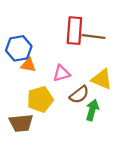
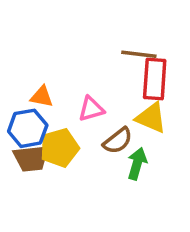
red rectangle: (74, 31) -> (155, 79), moved
blue hexagon: (19, 48) -> (28, 128), moved
brown trapezoid: (21, 123) -> (31, 158), moved

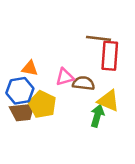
yellow triangle: (151, 118) -> (108, 101), moved
brown semicircle: (118, 141) -> (84, 83), moved, turned -135
yellow pentagon: (59, 148) -> (42, 104), turned -30

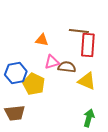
orange triangle: (30, 68) -> (42, 40), moved
brown trapezoid: (22, 112) -> (15, 113), moved
green arrow: (97, 116) -> (89, 118), moved

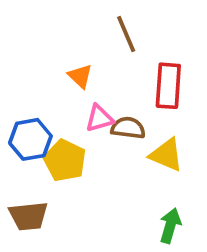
brown line: (79, 31) -> (126, 34), moved, turned 60
orange triangle: (42, 40) -> (80, 76), turned 32

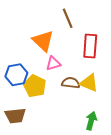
orange triangle: (80, 76) -> (43, 41), size x1.6
brown semicircle: (128, 128) -> (71, 83), moved

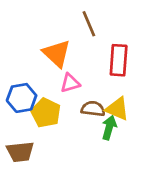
green arrow: (91, 121) -> (109, 128), moved

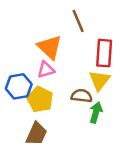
pink triangle: (70, 83) -> (46, 70), moved
yellow triangle: (117, 109) -> (99, 80), moved, turned 45
brown trapezoid: (20, 152) -> (36, 134), moved, turned -60

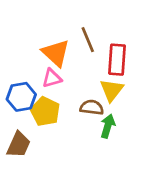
brown line: (78, 21) -> (88, 40), moved
brown trapezoid: (36, 134) -> (19, 145), moved

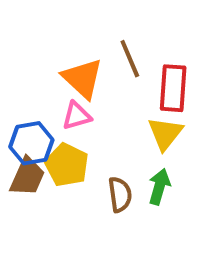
brown semicircle: (92, 107) -> (120, 194), moved, turned 75
brown trapezoid: (19, 145) -> (27, 177), moved

